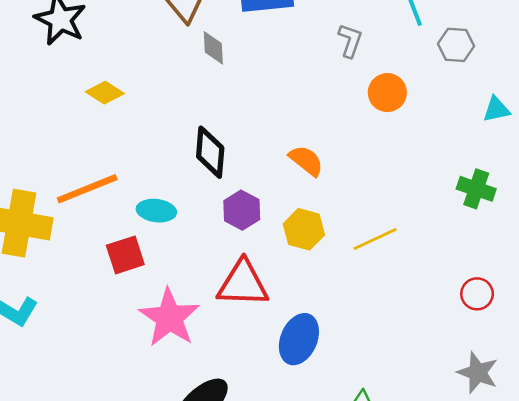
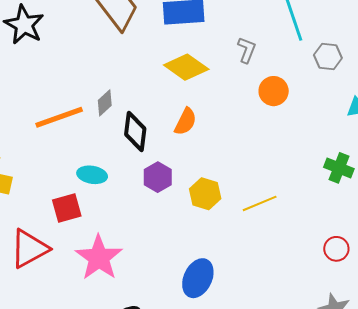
gray diamond: (213, 48) -> (105, 103), moved, turned 48
yellow diamond: (105, 93) -> (186, 67), moved, size x1.5
orange semicircle: (306, 161) -> (186, 122), moved, turned 76
orange line: (87, 189) -> (59, 117), moved
red triangle: (243, 284) -> (29, 249), moved, turned -33

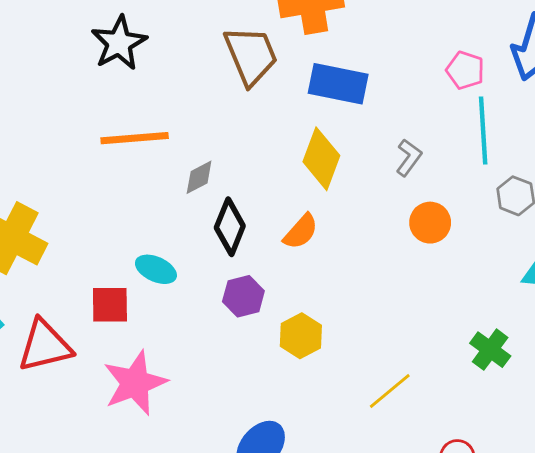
yellow diamond: (186, 67) -> (321, 159), turned 60
orange line: (59, 117) -> (135, 138), moved
yellow line: (260, 203) -> (390, 391), moved, turned -32

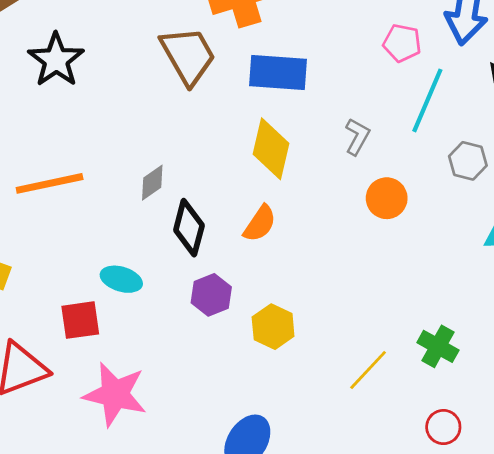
cyan line: (483, 131) -> (427, 100), turned 34
orange line: (135, 138) -> (50, 183), moved
green cross: (490, 350) -> (438, 346), moved
pink star: (135, 383) -> (115, 394), turned -30

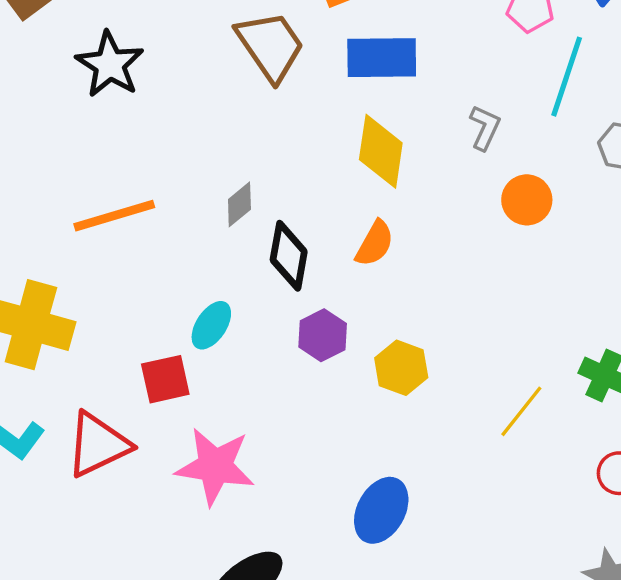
cyan ellipse: (121, 279) -> (211, 325), turned -69

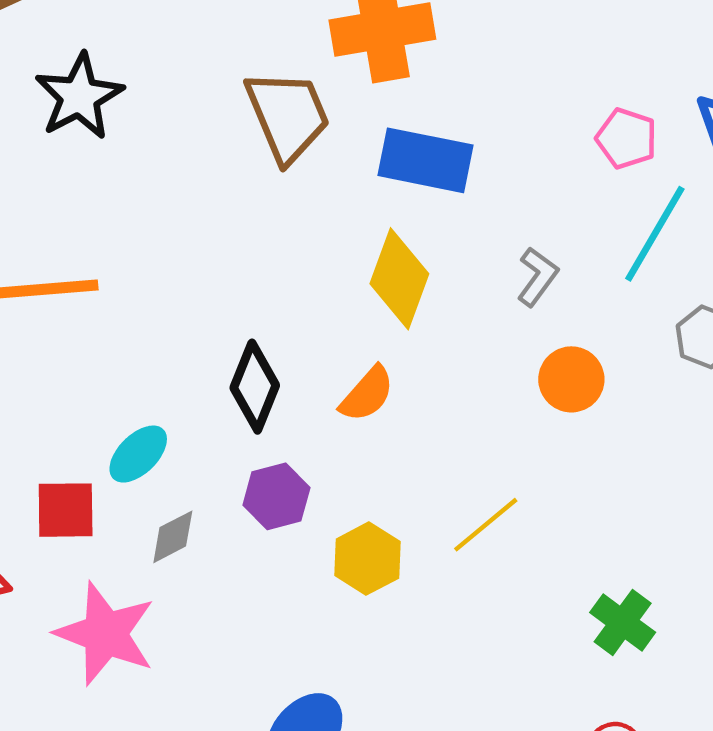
gray diamond: (239, 204) -> (173, 537), moved
yellow line: (521, 411) -> (486, 525), moved

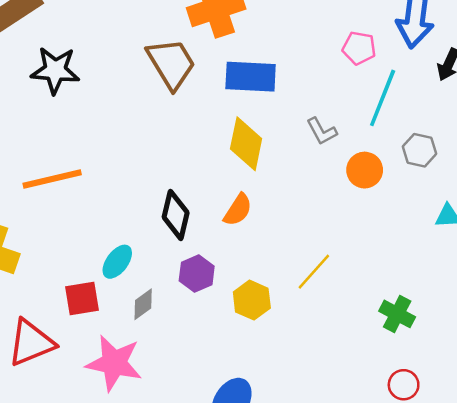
black star: (79, 96) -> (55, 70), turned -30
gray L-shape: (537, 277) -> (322, 131), turned 124
orange circle: (571, 379) -> (365, 170), moved

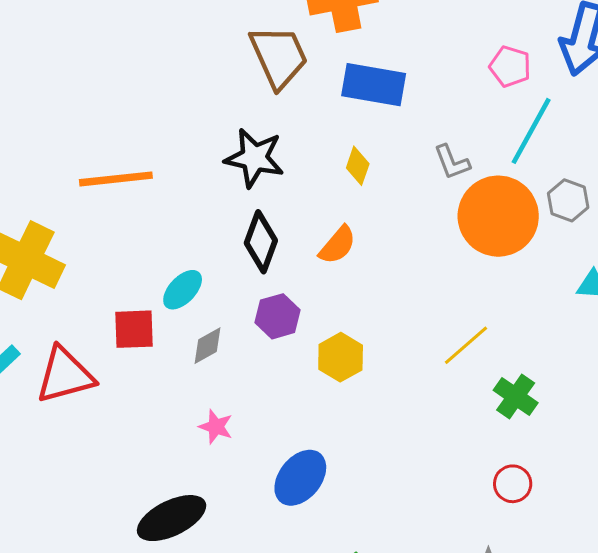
black star: (55, 70) -> (254, 158), moved
yellow diamond: (246, 144) -> (358, 166), size x0.6
orange circle: (365, 170) -> (498, 216), size x1.8
yellow line: (314, 272) -> (466, 345), moved
pink star: (114, 363) -> (216, 427), moved, size x0.5

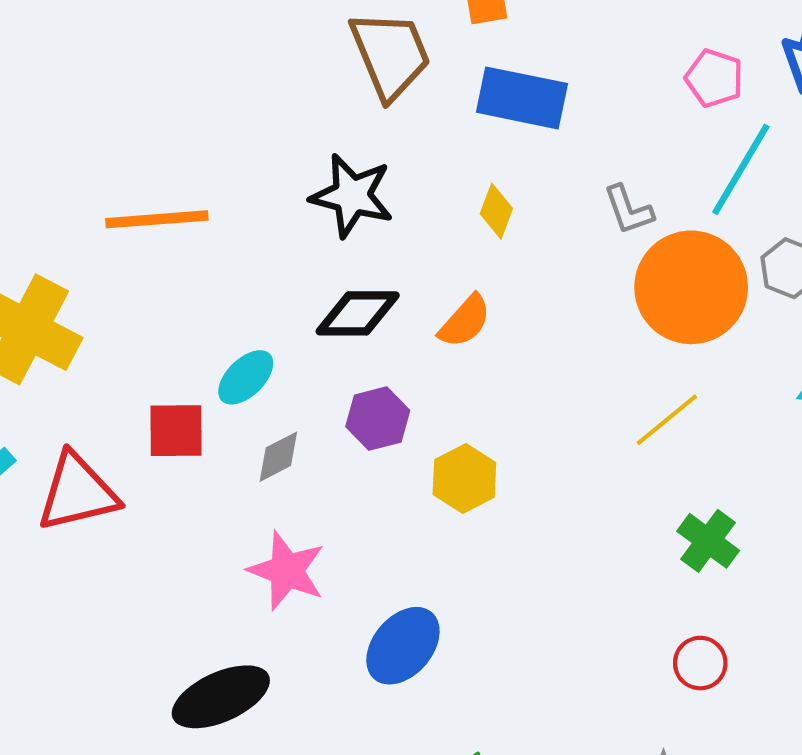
black diamond: (261, 242) -> (358, 313), turned 68
yellow line: (466, 345) -> (667, 420), moved
pink star: (216, 427) -> (287, 571), size x1.6

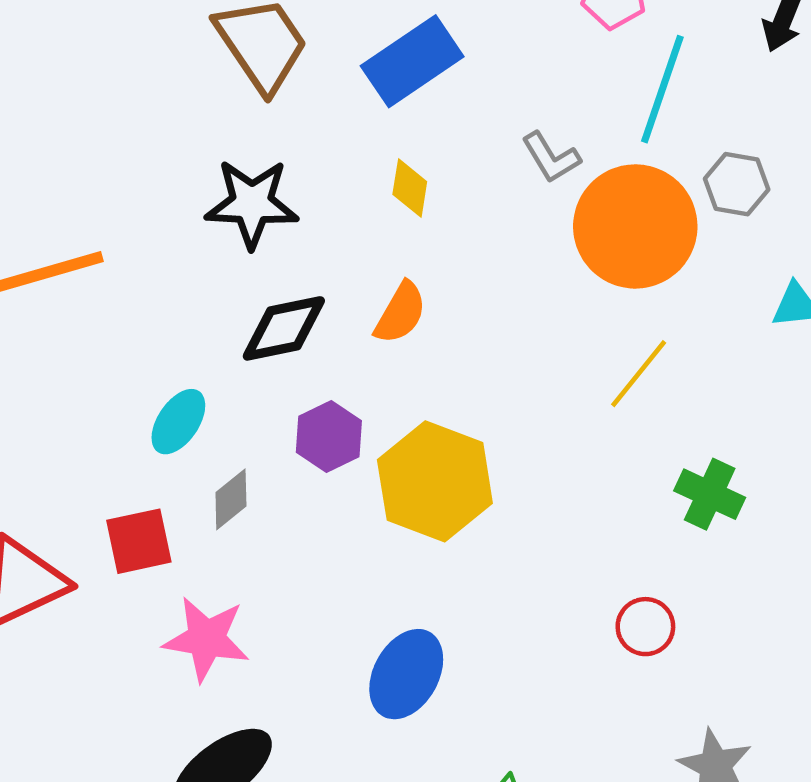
blue rectangle: (522, 98) -> (412, 61), turned -34
red square: (176, 431) -> (139, 541), moved
yellow hexagon: (464, 478) -> (435, 481), size x1.6
pink star: (287, 571) -> (206, 639), moved
red circle: (700, 663) -> (645, 627), moved

